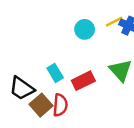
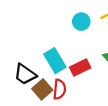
cyan rectangle: (55, 73) -> (55, 61), size x1.5

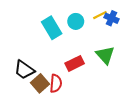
cyan rectangle: (55, 61) -> (52, 28), moved

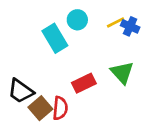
cyan circle: (76, 21) -> (77, 20), moved

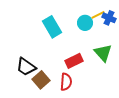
cyan circle: (77, 20) -> (85, 23), moved
red semicircle: (60, 108) -> (66, 82), moved

